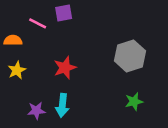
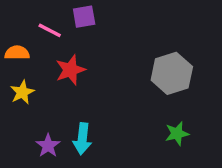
red star: (65, 68) -> (70, 70), moved
purple star: (36, 111) -> (48, 146), turned -30

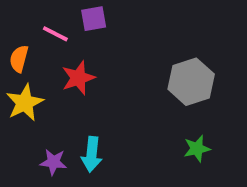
orange semicircle: (17, 53) -> (19, 59), turned -75
yellow star: (22, 92) -> (25, 103), size x1.4
purple star: (48, 146) -> (53, 162), turned -30

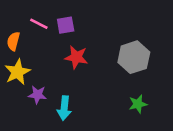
purple square: (94, 19) -> (66, 25), moved
red star: (78, 78) -> (76, 57), moved, turned 30
purple star: (53, 162) -> (37, 95), moved

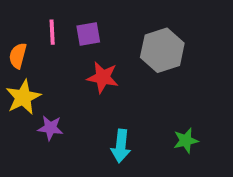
pink line: (39, 24) -> (52, 32), turned 60
gray hexagon: (134, 57) -> (162, 50), moved
cyan arrow: (64, 108) -> (121, 146), moved

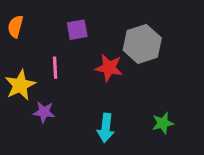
pink line: (52, 32) -> (55, 68), moved
orange semicircle: (18, 56) -> (15, 26), moved
red star: (103, 77) -> (109, 68), moved

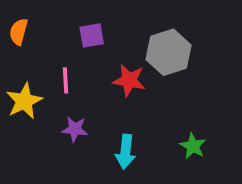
purple star: (44, 112) -> (75, 129), moved
green star: (163, 123) -> (193, 146), turned -30

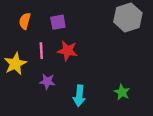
orange semicircle: (19, 32) -> (25, 21), moved
gray hexagon: (169, 52) -> (128, 17), moved
red star: (129, 80) -> (67, 51), moved

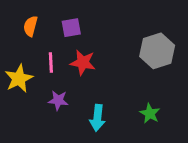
gray hexagon: (128, 17) -> (157, 51), moved

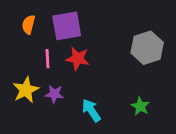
purple square: (71, 28) -> (67, 26), size x1.6
yellow star: (19, 79) -> (26, 90), moved
cyan arrow: (97, 118) -> (91, 110), turned 140

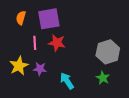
gray hexagon: (147, 48) -> (108, 52), moved

